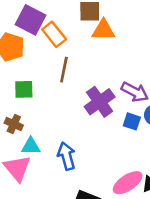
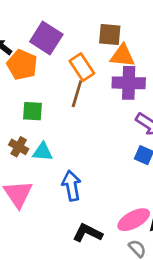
orange rectangle: (54, 34) -> (82, 67), moved
purple cross: (100, 102) -> (129, 83), moved, turned 32
cyan triangle: (31, 146) -> (43, 152), moved

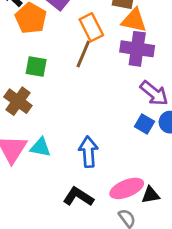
brown cross: (19, 147) -> (18, 101), size x1.4
cyan triangle: (43, 152) -> (40, 147), moved
blue arrow: (72, 186) -> (88, 152), moved

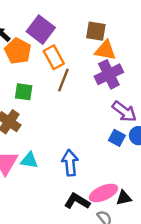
orange rectangle: (91, 27) -> (54, 57), moved
purple cross: (137, 49) -> (109, 74), turned -32
black L-shape: (78, 197) -> (77, 201), moved

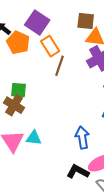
green square: (24, 92) -> (18, 90), moved
blue arrow: (70, 163) -> (82, 137), moved

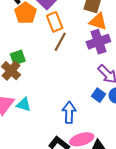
green square: (18, 90) -> (18, 57), turned -35

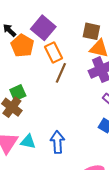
blue arrow: (69, 112) -> (57, 142), moved

